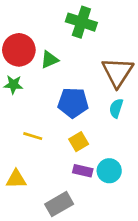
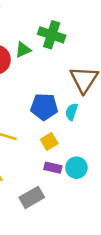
green triangle: (49, 60) -> (23, 50), moved
cyan semicircle: (116, 108) -> (71, 112), moved

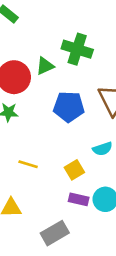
blue pentagon: (44, 107) -> (69, 107), moved
cyan semicircle: (71, 112) -> (102, 149), moved, turned -126

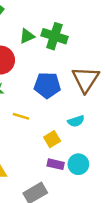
green triangle: (45, 66) -> (27, 36), moved
yellow line: (28, 164) -> (21, 116), moved

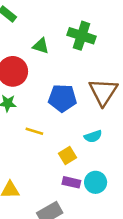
green triangle: (27, 36) -> (41, 46), turned 42
green cross: (54, 36) -> (82, 36), moved

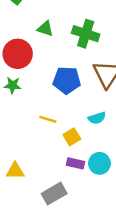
green cross: (82, 36) -> (86, 34), moved
yellow line: (34, 131) -> (48, 119), moved

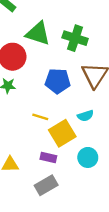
green triangle: (45, 29) -> (38, 34), size x1.6
yellow square: (72, 137) -> (62, 133), size x1.6
purple rectangle: (76, 163) -> (48, 157), moved

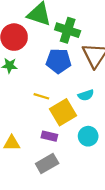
green cross: (75, 38) -> (68, 30), moved

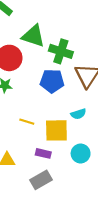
yellow line: (41, 96) -> (27, 122), moved
yellow square: (63, 112) -> (56, 130), turned 30

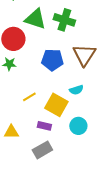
green cross: (61, 51) -> (64, 20), moved
yellow line: (27, 122) -> (29, 97), turned -48
yellow square: (56, 130) -> (56, 105), turned 30

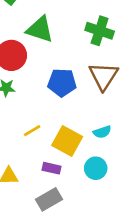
green cross: (64, 20) -> (100, 31), moved
cyan semicircle: (76, 90) -> (102, 132), moved

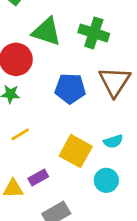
green cross: (100, 31) -> (94, 33), moved
yellow line: (32, 131) -> (20, 134), moved
purple rectangle: (52, 168) -> (38, 178), moved, turned -42

